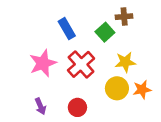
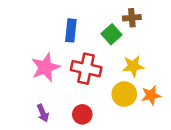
blue rectangle: (67, 29) -> (71, 30), turned 36
red cross: (81, 64) -> (86, 69), turned -36

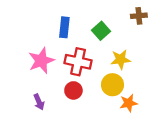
brown cross: (132, 18) -> (139, 16), moved
orange star: (151, 95) -> (129, 103), moved
red circle: (82, 114) -> (73, 90), moved

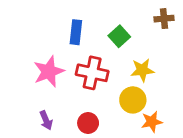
red circle: (73, 90) -> (88, 123), moved

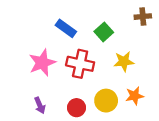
blue rectangle: (76, 32) -> (66, 28), turned -60
yellow circle: (133, 100) -> (106, 101), moved
orange star: (152, 122) -> (135, 96), moved

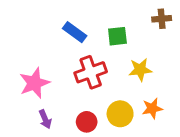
green square: (104, 32) -> (117, 36), turned 36
pink star: (42, 63) -> (34, 83), moved
red cross: (80, 64) -> (91, 72), turned -32

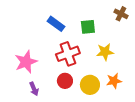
brown cross: (162, 19) -> (121, 14), turned 32
red circle: (87, 122) -> (65, 81), moved

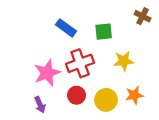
pink star: (26, 62) -> (47, 73), moved

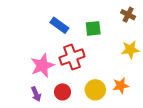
yellow star: (124, 61) -> (130, 50), moved
red circle: (77, 95) -> (62, 92), moved

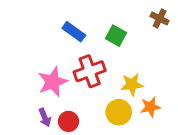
green square: (93, 28) -> (116, 36), turned 35
yellow star: (130, 50) -> (132, 84), moved
red circle: (62, 92) -> (68, 121), moved

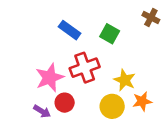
yellow star: (132, 84) -> (125, 80), turned 30
purple arrow: (45, 117) -> (42, 111), turned -36
red circle: (68, 121) -> (65, 103), moved

